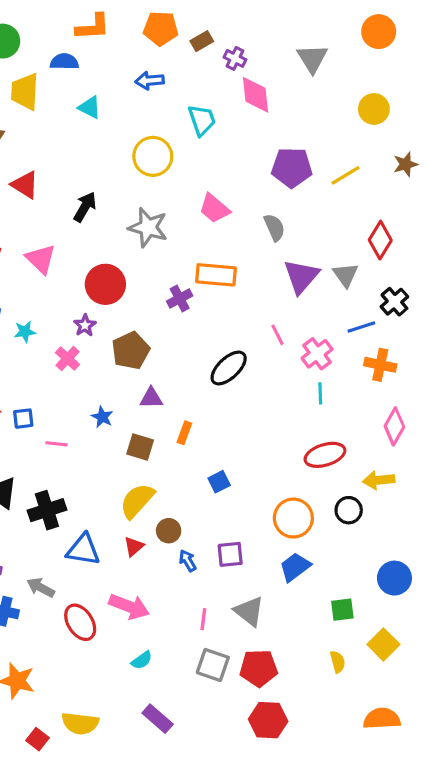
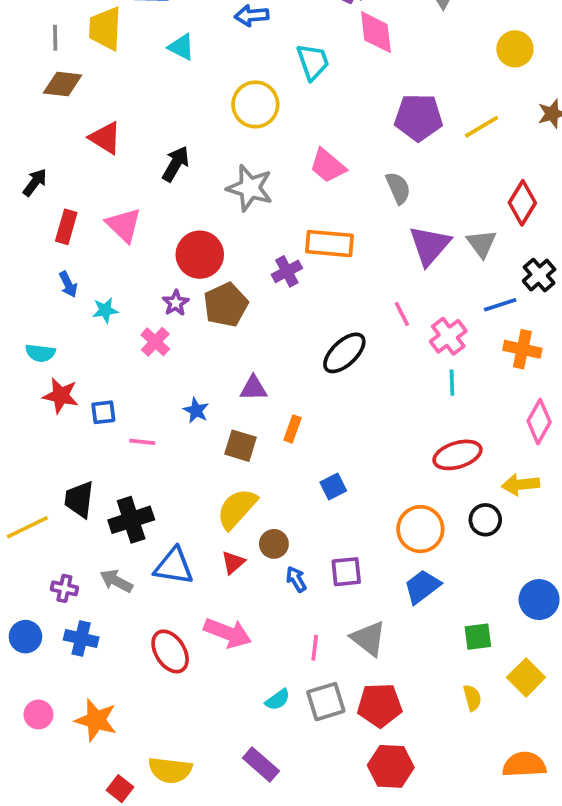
brown pentagon: (131, 351) -> (226, 305), moved
gray arrow: (41, 588) -> (116, 581), moved
cyan semicircle: (142, 660) -> (278, 700), moved
gray square: (213, 665) -> (326, 702), turned -36

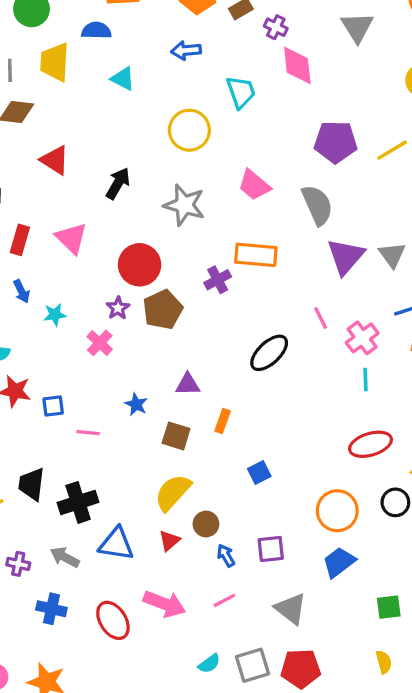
gray semicircle: (398, 188) -> (317, 205), size x1.4
blue cross: (81, 638) -> (51, 609), moved
pink line: (315, 648) -> (224, 600), moved, turned 55

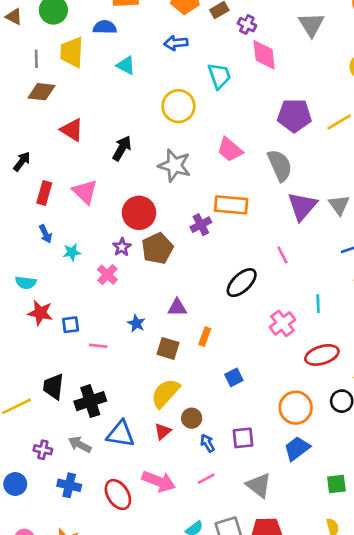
pink cross: (362, 338) -> (282, 323), moved

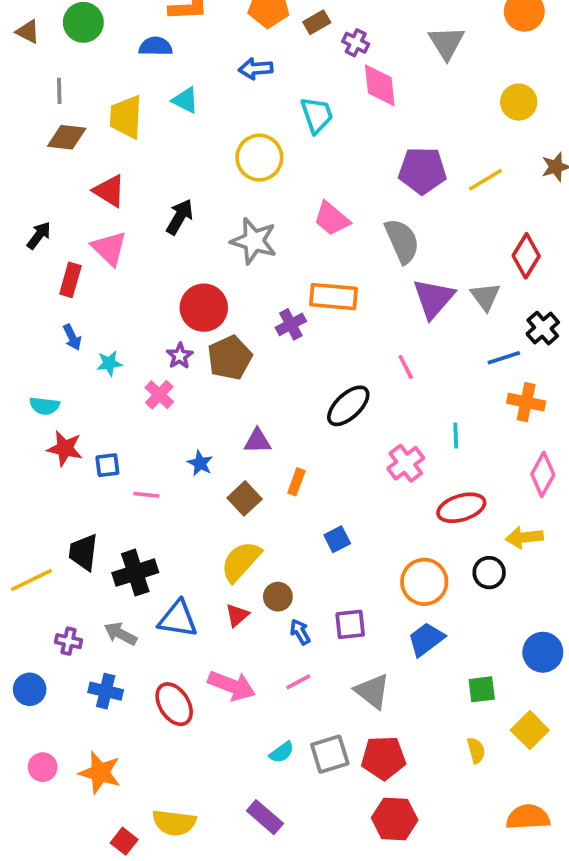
yellow trapezoid: (72, 52) -> (126, 117), moved
pink triangle: (85, 192) -> (109, 248), moved
brown square: (168, 348) -> (245, 498), turned 30

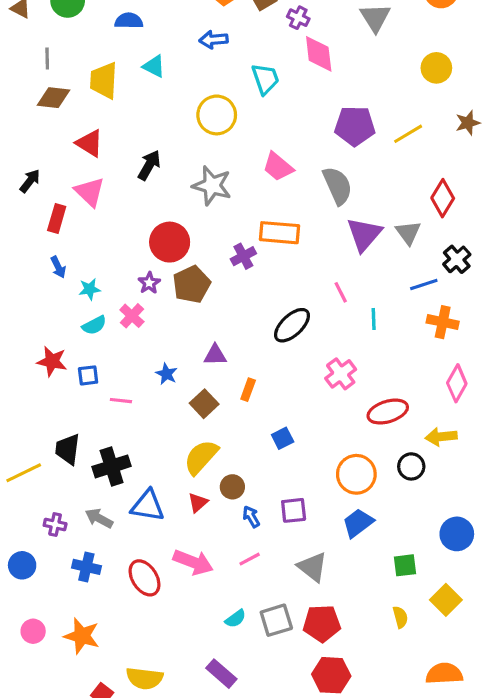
cyan semicircle: (44, 406) -> (94, 325), moved, turned -35
cyan line: (456, 435) -> (374, 319), moved

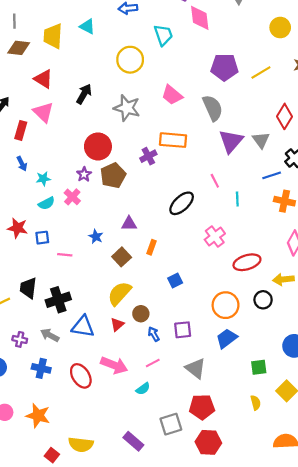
cyan semicircle: (236, 619) -> (143, 389), moved
gray square: (276, 620) -> (171, 424), moved

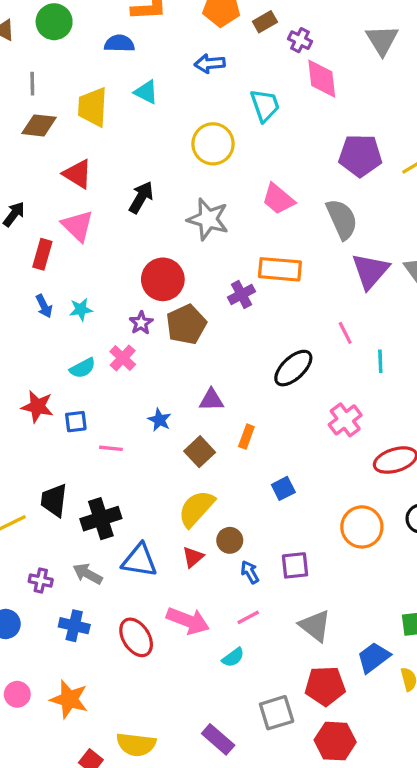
cyan star: (43, 179) -> (81, 309), moved
blue trapezoid: (227, 338) -> (374, 657), moved

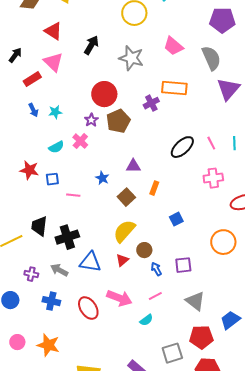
red rectangle: (42, 254) -> (32, 79), turned 42
pink line: (345, 333) -> (211, 143), moved
pink cross: (345, 420) -> (213, 178), turned 30

